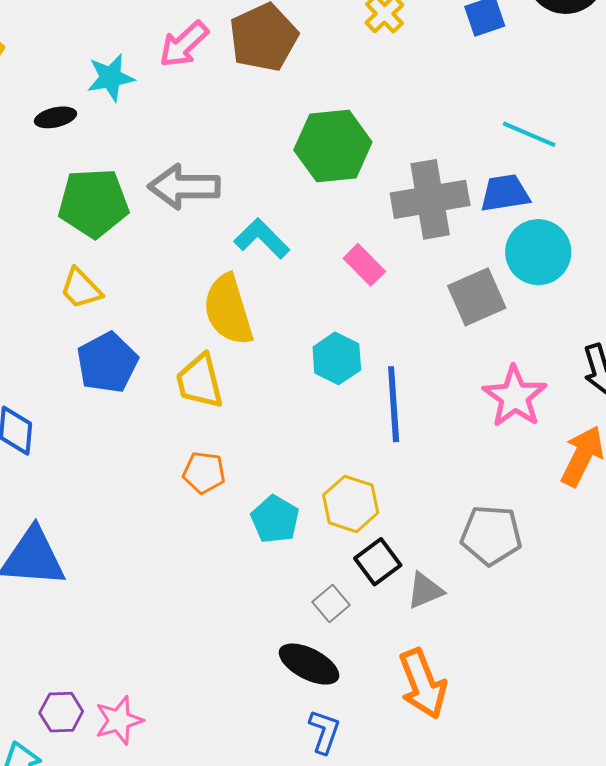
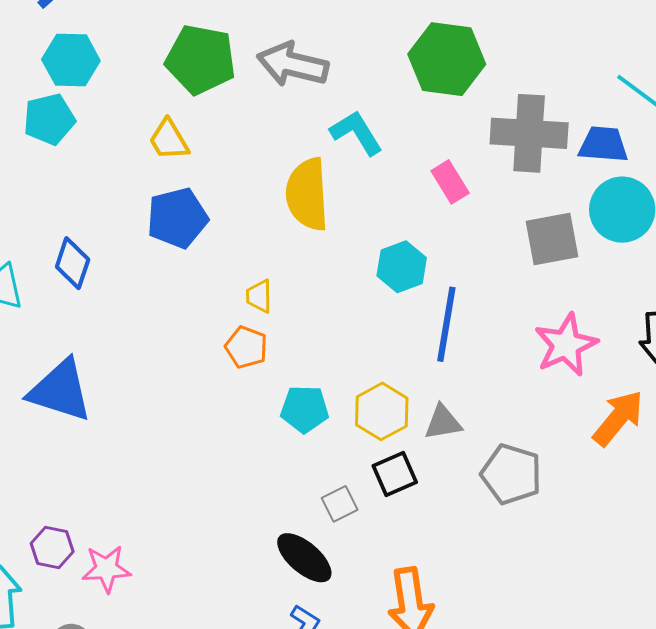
yellow trapezoid: (200, 381) -> (259, 296), moved, size x0.6
cyan pentagon: (275, 519) -> (305, 409), turned 30
gray triangle: (425, 591) -> (443, 422), moved

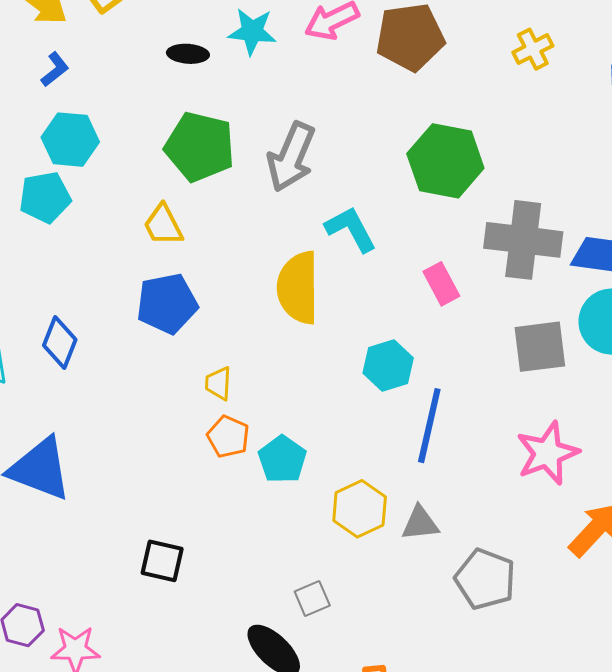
gray arrow: (293, 64) -> (291, 157), turned -84
yellow trapezoid: (259, 296) -> (218, 383), moved
cyan pentagon: (305, 409) -> (282, 459), moved, turned 30
black square: (395, 474) -> (162, 561), moved, turned 33

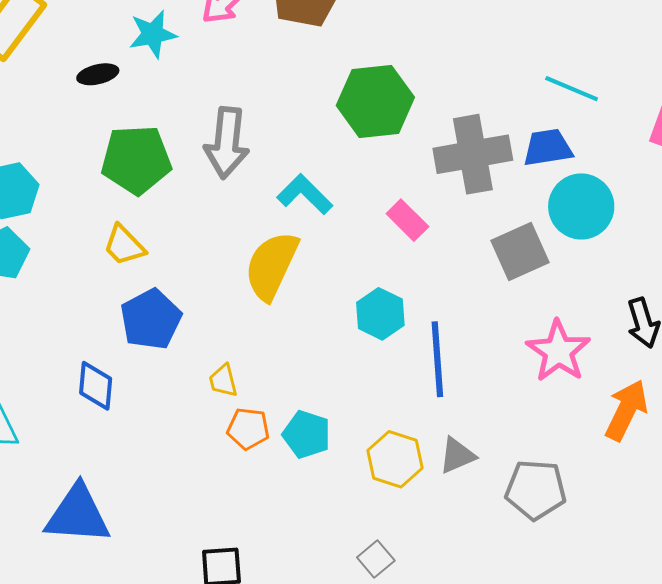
yellow semicircle: (298, 288) -> (272, 266), turned 42
blue diamond: (60, 342) -> (96, 386), moved

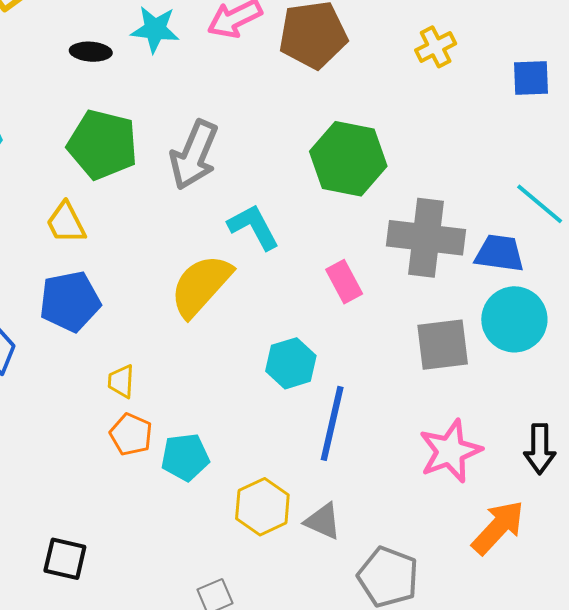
cyan pentagon: (307, 434) -> (185, 457), turned 30
gray triangle: (457, 455) -> (323, 521), turned 30

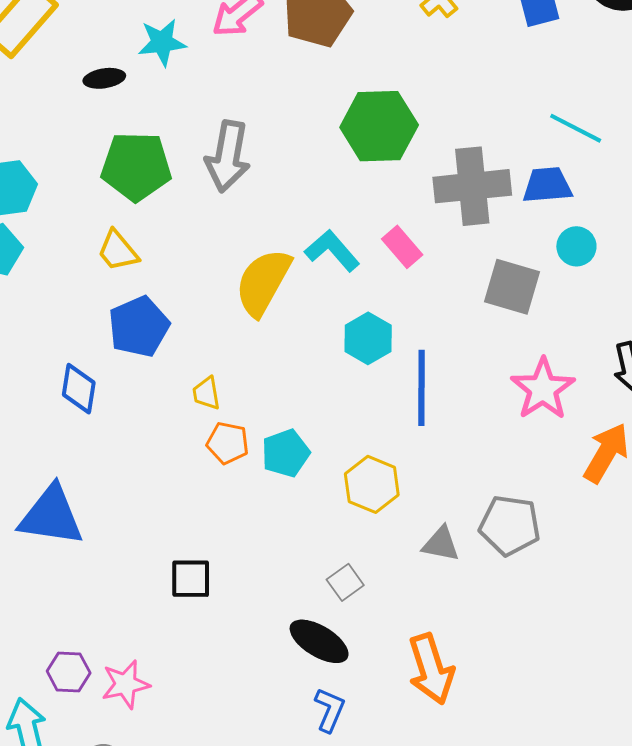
cyan L-shape: (254, 227) -> (332, 251), moved
cyan circle: (514, 319) -> (576, 246), size x0.6
gray square: (443, 345) -> (512, 287), turned 36
gray triangle: (323, 521) -> (441, 544), moved

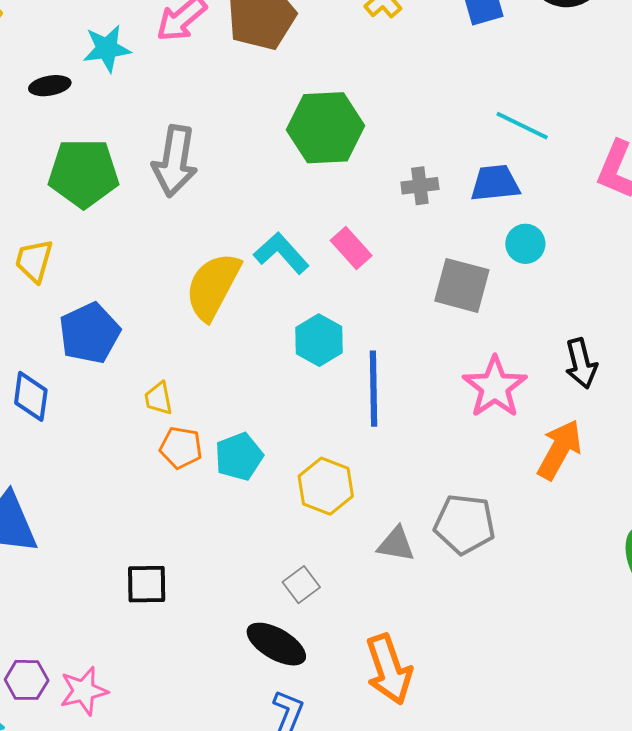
gray cross: (472, 186) -> (420, 186), size x0.5
yellow trapezoid: (118, 251) -> (34, 261), moved, turned 57

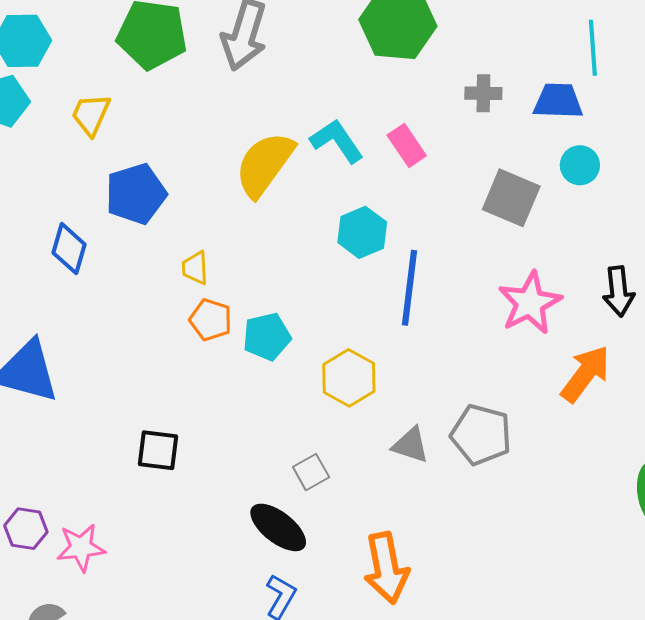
cyan line: (522, 126) -> (593, 48), turned 52

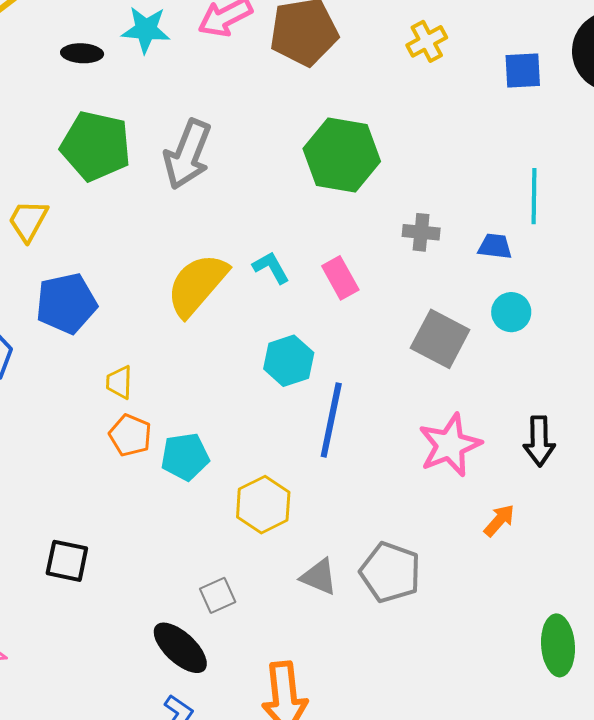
blue trapezoid: (558, 101) -> (495, 246), size x0.7
cyan L-shape: (337, 141) -> (271, 268), size x0.7
orange arrow: (585, 374) -> (499, 520), size x0.6

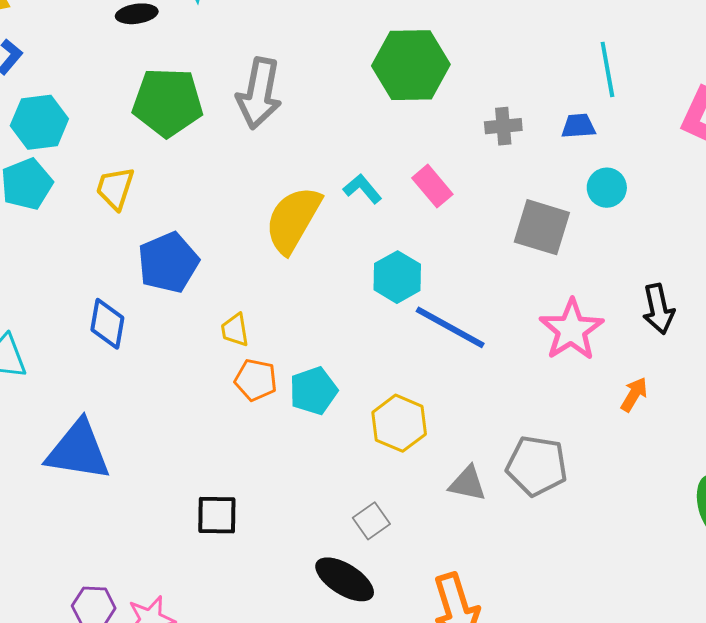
blue line: (331, 420) -> (450, 327), turned -62

